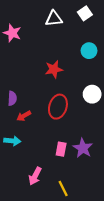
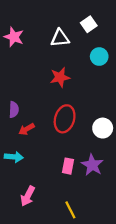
white square: (85, 13) -> (89, 24), moved
white triangle: (54, 19) -> (60, 38), moved
white circle: (92, 94) -> (103, 128), moved
pink arrow: (35, 176) -> (28, 196), moved

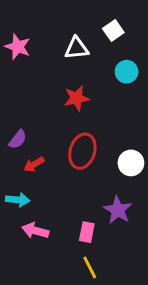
purple semicircle: (14, 110) -> (18, 139), turned 35
pink rectangle: (68, 166) -> (87, 232), moved
pink arrow: (28, 196) -> (35, 231), moved, turned 78

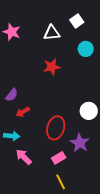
red ellipse: (82, 151) -> (56, 128), moved
pink arrow: (35, 231) -> (24, 157), turned 30
pink rectangle: (87, 232) -> (59, 158), turned 48

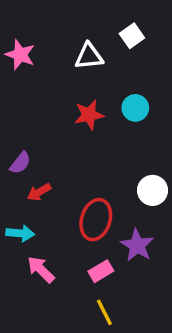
cyan circle: (86, 49) -> (135, 108), moved

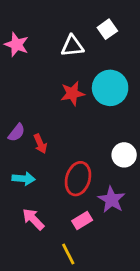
cyan circle: (135, 108) -> (110, 88), size x1.6
red arrow: (39, 192) -> (40, 144), moved, turned -84
cyan arrow: (20, 233) -> (24, 179), moved
yellow line: (104, 312) -> (68, 254), moved

